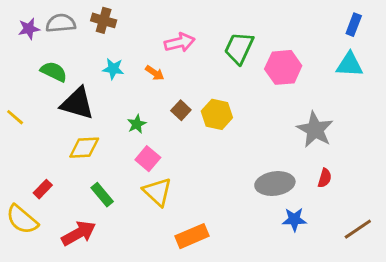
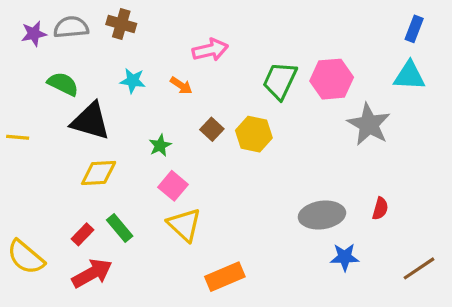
green trapezoid: (239, 48) -> (280, 81), moved
yellow line: (15, 117) -> (18, 137), turned -36
gray star: (315, 130) -> (369, 124), moved
red rectangle: (43, 189) -> (82, 234), moved

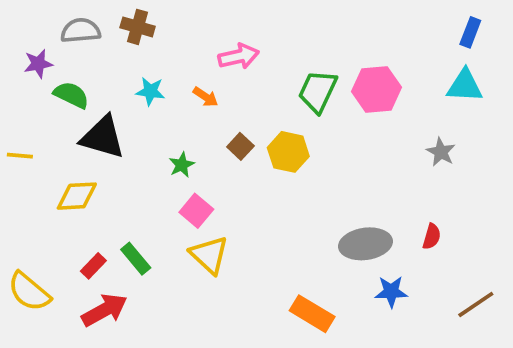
purple star: (34, 34) -> (38, 64), moved
gray star: (369, 124) -> (441, 152), moved, size x0.6
yellow diamond: (99, 173) -> (77, 196), moved
orange rectangle: (225, 277) -> (312, 314), moved, turned 54

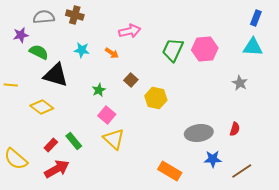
yellow hexagon: (288, 152) -> (156, 98), moved
yellow diamond: (77, 196) -> (42, 107), turned 40
brown line: (476, 305) -> (242, 171), moved

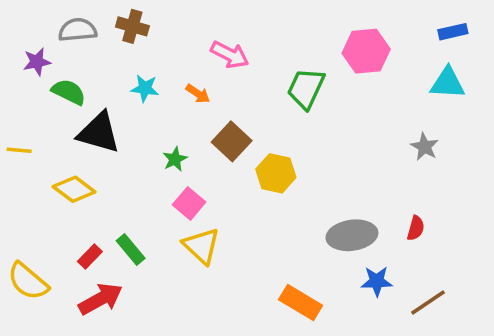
blue rectangle: (256, 18) -> (453, 32), turned 56
pink arrow: (130, 31) -> (230, 55), turned 40
pink hexagon: (205, 49) -> (366, 51), moved
brown square: (131, 80) -> (232, 141), size x1.5

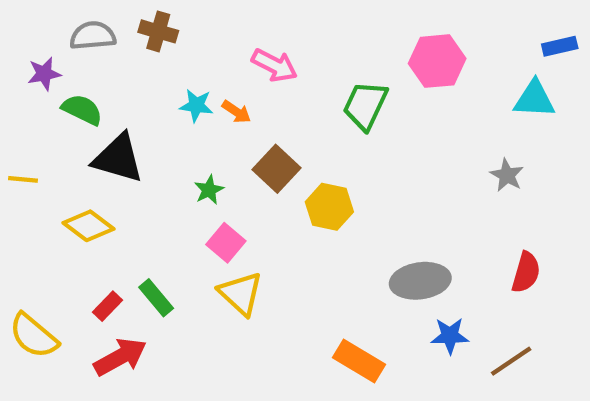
blue rectangle: (453, 32) -> (560, 46), moved
cyan star: (145, 88) -> (196, 105), moved
red semicircle: (416, 228) -> (526, 272), moved, size x1.4

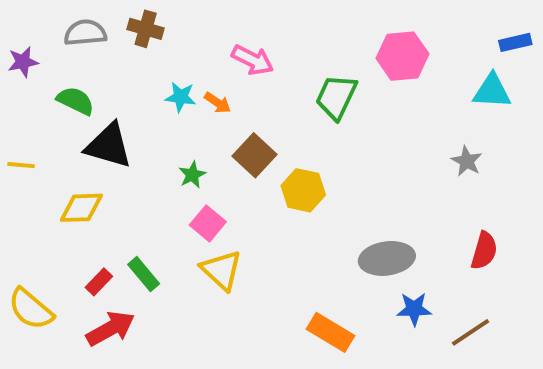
purple star: (44, 74) -> (23, 62), moved
yellow diamond: (89, 226) -> (81, 208), turned -39

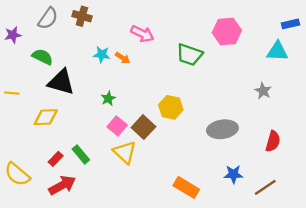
gray semicircle: (85, 33) -> (48, 18), turned 130
green trapezoid: (336, 97) -> (190, 55), turned -96
brown square: (255, 155) -> (143, 127), moved
gray ellipse: (387, 258) -> (222, 129), moved

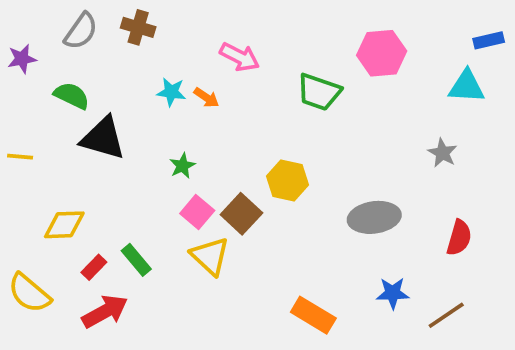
yellow diamond: (46, 117) -> (64, 225), moved

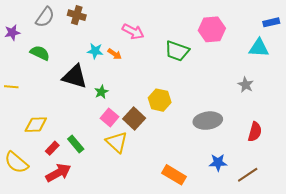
black triangle: (103, 138) -> (75, 77), moved

